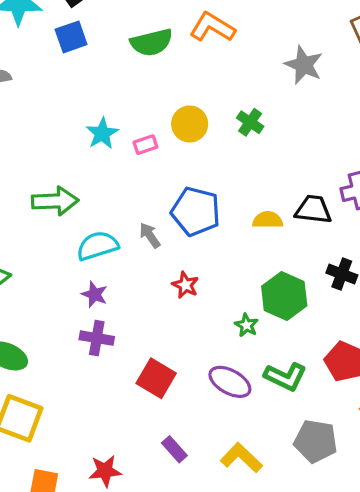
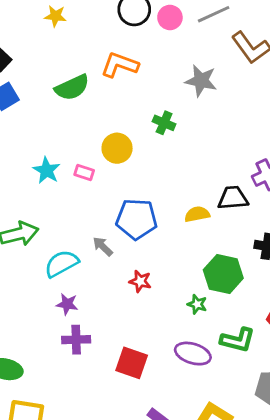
green cross: (250, 122) -> (164, 123), moved
pink rectangle: (145, 145) -> (84, 172), turned 48

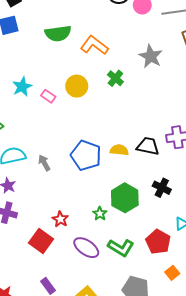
orange L-shape: (120, 65) -> (94, 45), moved
blue pentagon: (137, 219) -> (86, 155), moved
gray arrow: (103, 246) -> (44, 163), moved
red star: (140, 281) -> (60, 219), moved

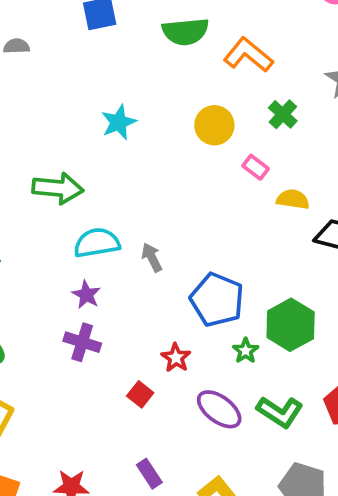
pink rectangle: (48, 96) -> (256, 167), moved
yellow semicircle: (119, 150) -> (293, 199), moved
blue pentagon: (86, 155) -> (217, 300), moved
red square: (41, 241) -> (140, 394), size x0.6

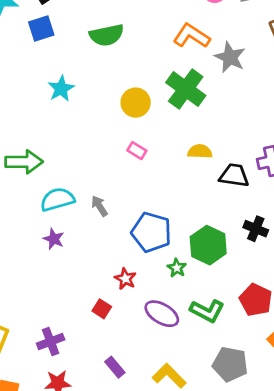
orange L-shape: (248, 55) -> (191, 36), moved
green cross: (283, 114) -> (186, 89), size x1.8
cyan star: (119, 122) -> (61, 89), moved
pink rectangle: (256, 167) -> (137, 151), moved
purple cross: (82, 342) -> (51, 342), moved, turned -32

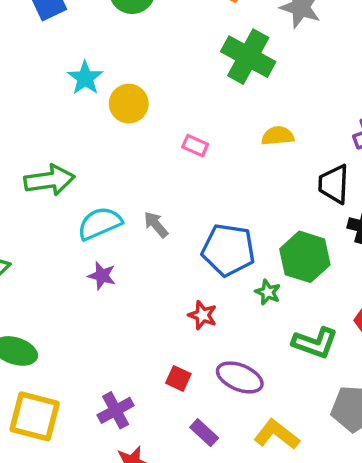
yellow circle: (136, 103) -> (129, 104), moved
black trapezoid: (234, 175) -> (334, 184), moved, turned -88
red square: (102, 309) -> (178, 378), moved
purple ellipse: (162, 314) -> (240, 377), moved

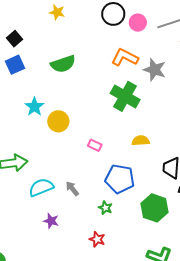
blue pentagon: (228, 250) -> (120, 179), moved
purple star: (102, 276) -> (51, 221), moved
green star: (268, 292) -> (105, 208), moved

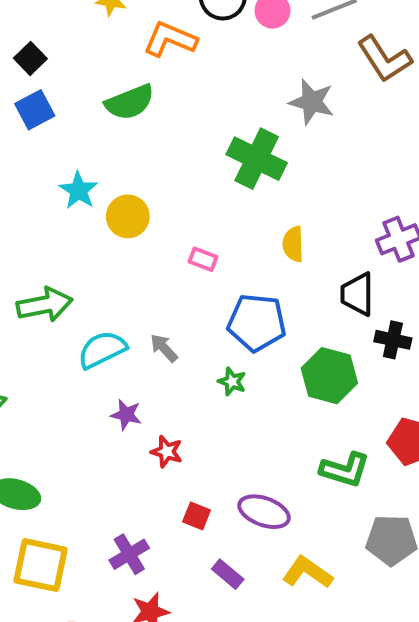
orange L-shape: (125, 57) -> (170, 39), moved
yellow semicircle: (141, 141) -> (293, 244), turned -84
red star: (97, 239) -> (167, 452), moved

